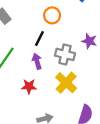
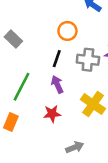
gray cross: (65, 54) -> (88, 60), moved

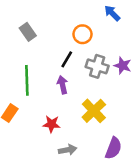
green line: (22, 87) -> (27, 80), turned -40
red star: (52, 114) -> (51, 124), moved

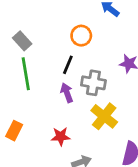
gray cross: (97, 66) -> (93, 83), moved
green line: (27, 80) -> (26, 74), moved

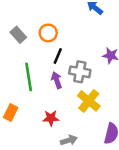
orange circle: (81, 36) -> (48, 33), moved
green line: (26, 74) -> (29, 77), moved

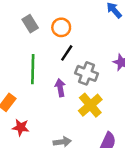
purple arrow: (57, 80) -> (60, 88), moved
red star: (51, 118) -> (21, 127), moved

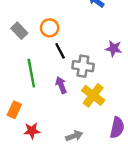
black line: (67, 53) -> (60, 51), turned -49

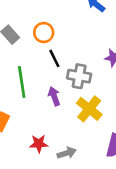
red star: (32, 131) -> (39, 144), moved

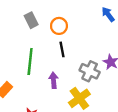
gray cross: (79, 76) -> (90, 71), moved

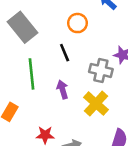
gray rectangle: (31, 20) -> (23, 27), size x1.6
orange circle: (59, 26) -> (77, 23), moved

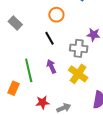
gray rectangle: (23, 27) -> (15, 23), size x0.6
green line: (31, 74) -> (29, 70), moved

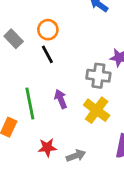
orange circle: (56, 15) -> (48, 30), moved
black line: (49, 38) -> (47, 54), moved

